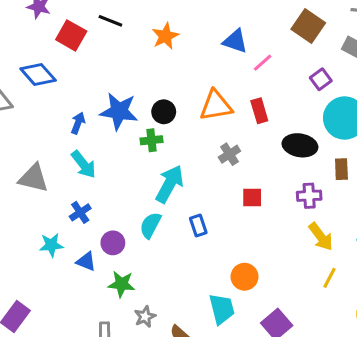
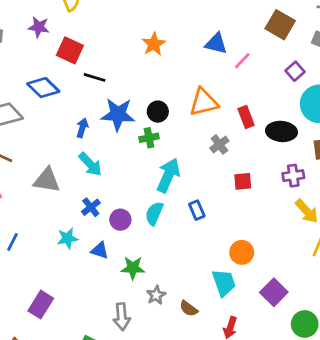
black line: (110, 21) -> (95, 77), moved
red rectangle: (259, 111) -> (246, 117), moved
purple circle: (113, 243) -> (120, 220), moved

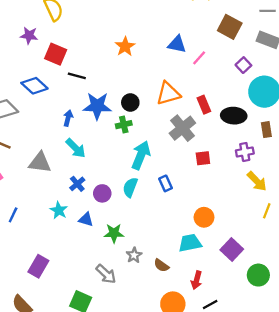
gray cross: (219, 144) -> (182, 128), size x1.6
cyan star: (67, 238) -> (59, 210), turned -30
cyan trapezoid: (224, 283) -> (190, 243), turned -80
gray arrow: (122, 317) -> (106, 274), turned -40

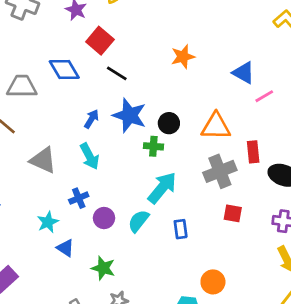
blue triangle: (86, 220) -> (65, 248), moved

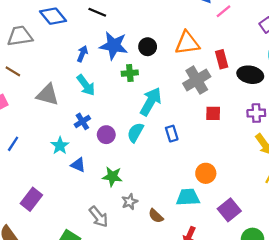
green cross: (153, 146) -> (130, 73), moved

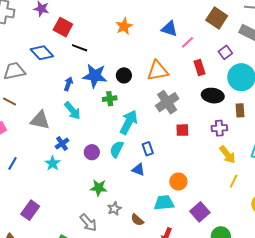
red rectangle: (222, 59) -> (200, 67), moved
blue cross: (82, 121) -> (62, 144), moved
blue triangle: (78, 165) -> (138, 170), moved

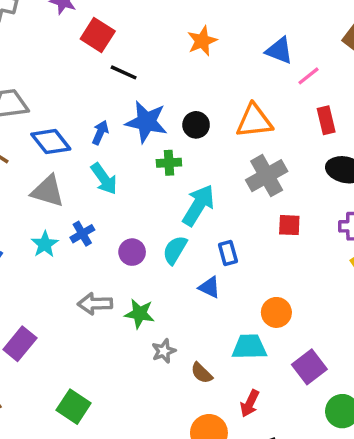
blue diamond: (42, 53) -> (51, 142), moved
cyan star: (53, 163) -> (45, 244), moved
gray arrow: (88, 223) -> (95, 304), moved, turned 126

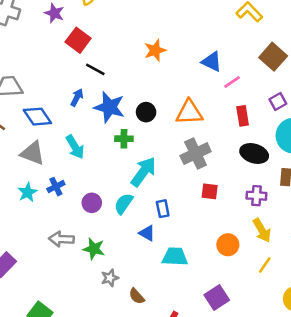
blue arrow: (100, 133) -> (77, 97), moved
orange circle: (276, 312) -> (228, 245), moved
cyan trapezoid: (249, 347) -> (175, 257), moved

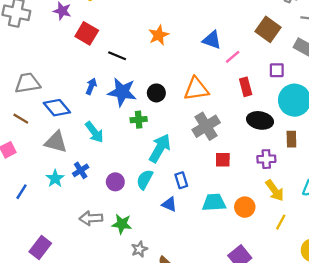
black line: (95, 69) -> (117, 56), moved
purple square: (278, 102) -> (277, 70), turned 35
cyan trapezoid: (175, 257) -> (214, 202), moved

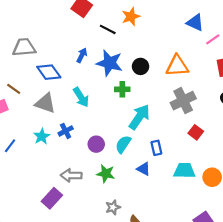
orange star: (159, 35) -> (131, 16), moved
brown line: (21, 119) -> (14, 89), moved
red square: (223, 160) -> (196, 132), turned 32
green star: (122, 224) -> (106, 174), moved
purple rectangle: (40, 247) -> (52, 198), moved

